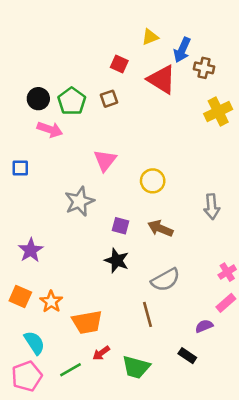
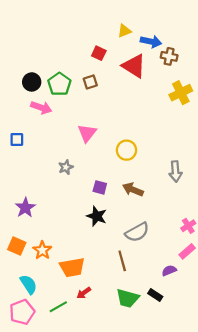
blue arrow: (182, 50) -> (151, 42), turned -102
gray star: (79, 201) -> (66, 167), size x0.6
green trapezoid: (136, 367) -> (128, 298), moved

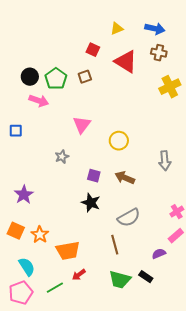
blue arrow: (151, 42) -> (155, 29), moved

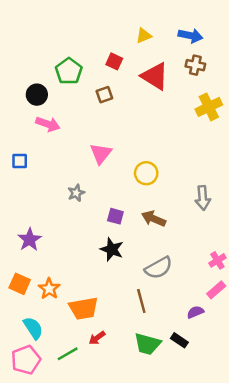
green pentagon: (56, 79) -> (69, 71), moved

